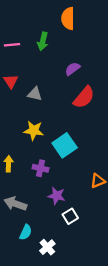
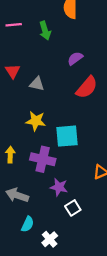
green arrow: (43, 41) -> (45, 31), turned -30
pink line: (12, 45) -> (14, 25), moved
cyan square: (65, 145) -> (67, 136), turned 30
purple cross: (41, 168) -> (43, 159), size x1.5

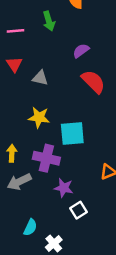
pink line: (14, 25) -> (15, 31), moved
red semicircle: (87, 87) -> (93, 82), turned -85
gray arrow: (17, 195) -> (19, 182), moved, turned -45

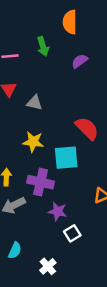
purple semicircle: (81, 51) -> (80, 61), moved
red semicircle: (93, 82) -> (87, 128), moved
cyan semicircle: (30, 227) -> (15, 251), moved

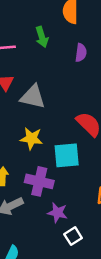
purple semicircle: (80, 61) -> (81, 53), turned 133
gray triangle: (34, 103) -> (33, 97), size x1.5

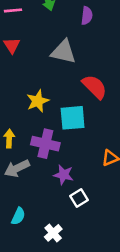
gray triangle: (33, 97) -> (64, 52), moved
yellow star: (31, 138) -> (38, 101), turned -30

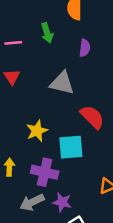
gray arrow: (17, 168) -> (32, 202), moved

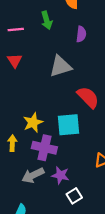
gray triangle: (62, 83) -> (60, 66), turned -30
yellow star: (37, 131) -> (33, 122), moved

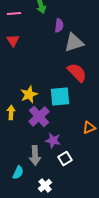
purple semicircle: (81, 34) -> (59, 25), moved
gray triangle: (60, 66) -> (74, 42), moved
purple cross: (44, 148) -> (39, 116), turned 35
gray arrow: (33, 175) -> (35, 155), moved, turned -66

